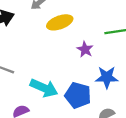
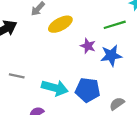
blue star: (107, 77) -> (111, 56), moved

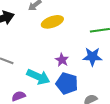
purple star: (88, 46) -> (62, 60), moved

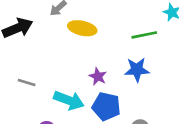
yellow ellipse: (52, 22) -> (82, 28), turned 35

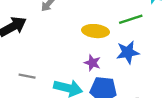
yellow ellipse: (82, 28) -> (96, 31), moved

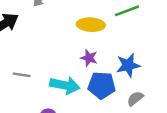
blue star: (128, 52) -> (128, 65), moved

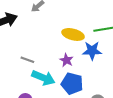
blue star: (128, 65) -> (92, 51), moved
gray line: (22, 75) -> (27, 60), moved

